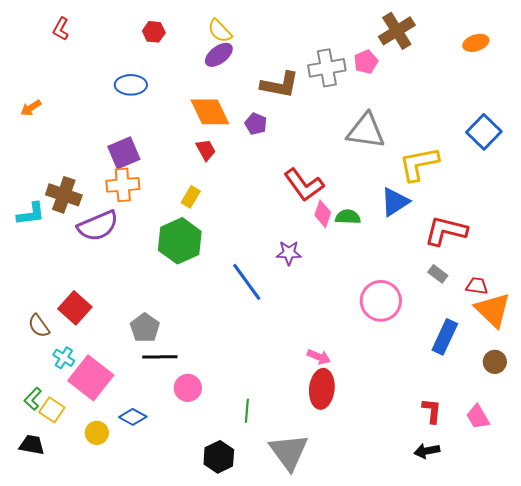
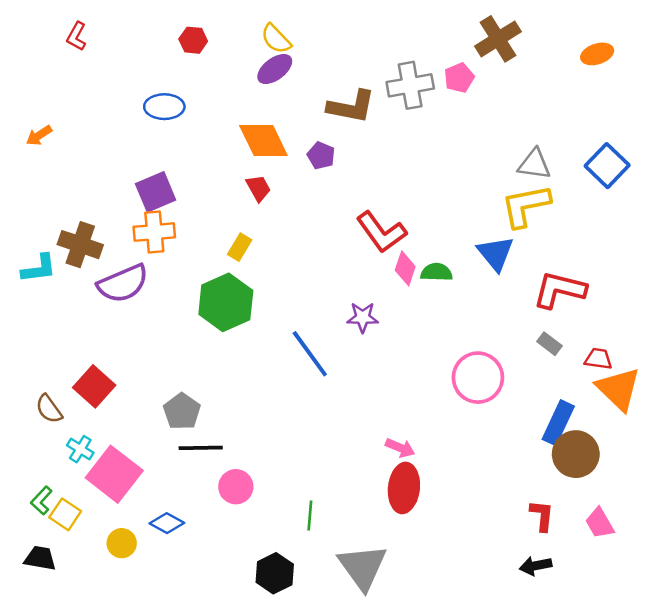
gray triangle: (366, 131) -> (534, 164), moved, size x0.7
blue triangle: (395, 202) -> (495, 253), turned -36
brown circle: (495, 362) -> (576, 454), moved, size x1.6

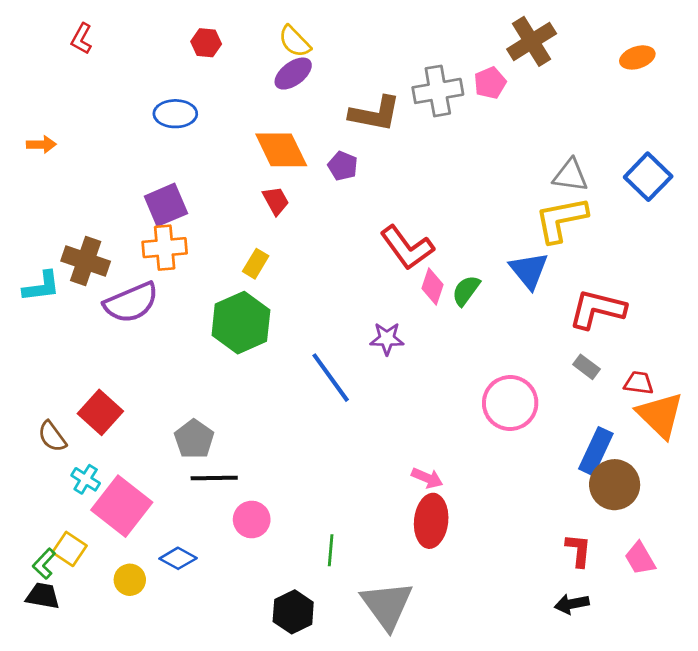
orange arrow: (39, 135) -> (41, 145), turned -148
green semicircle: (437, 272) -> (466, 290), turned -56
green L-shape: (41, 501) -> (44, 564), moved

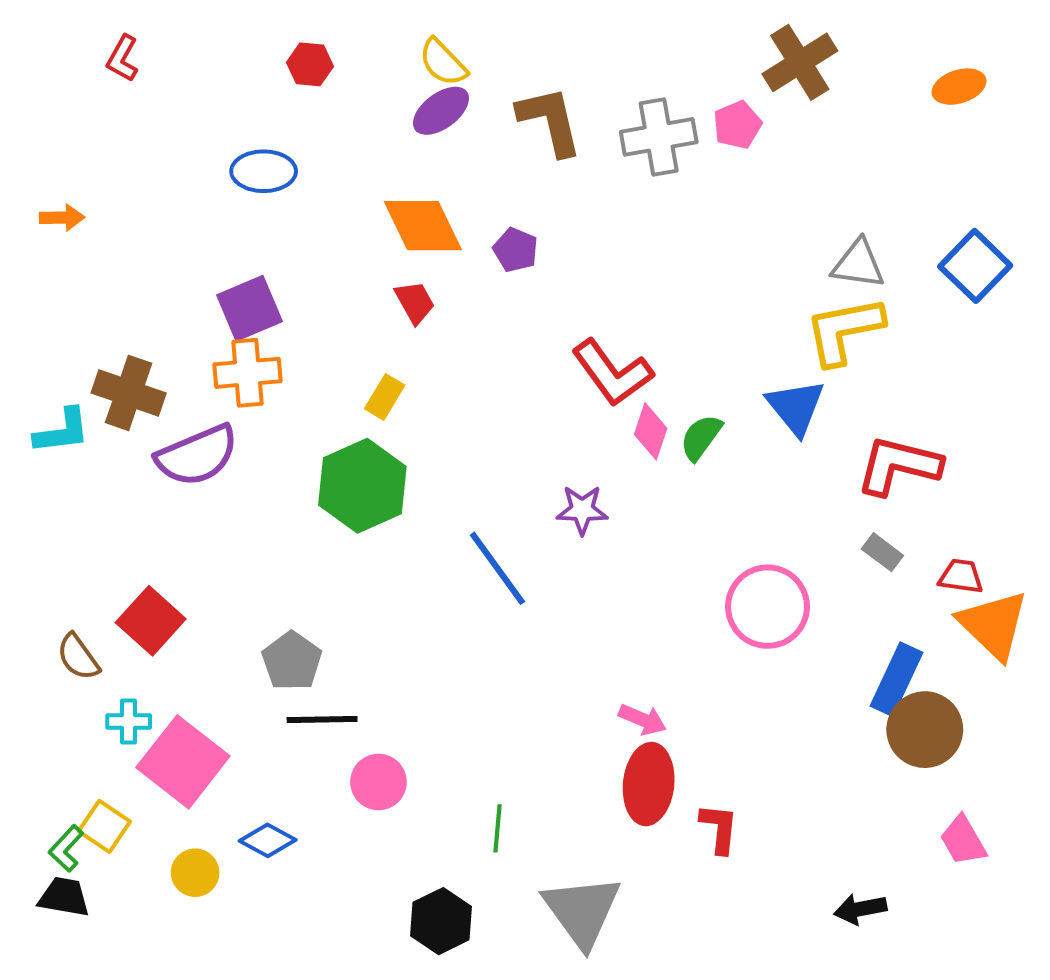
brown L-shape: (375, 114) -> (550, 121), moved, turned -114
cyan cross: (86, 479) -> (129, 722), turned -32
red L-shape: (578, 550) -> (719, 828), moved

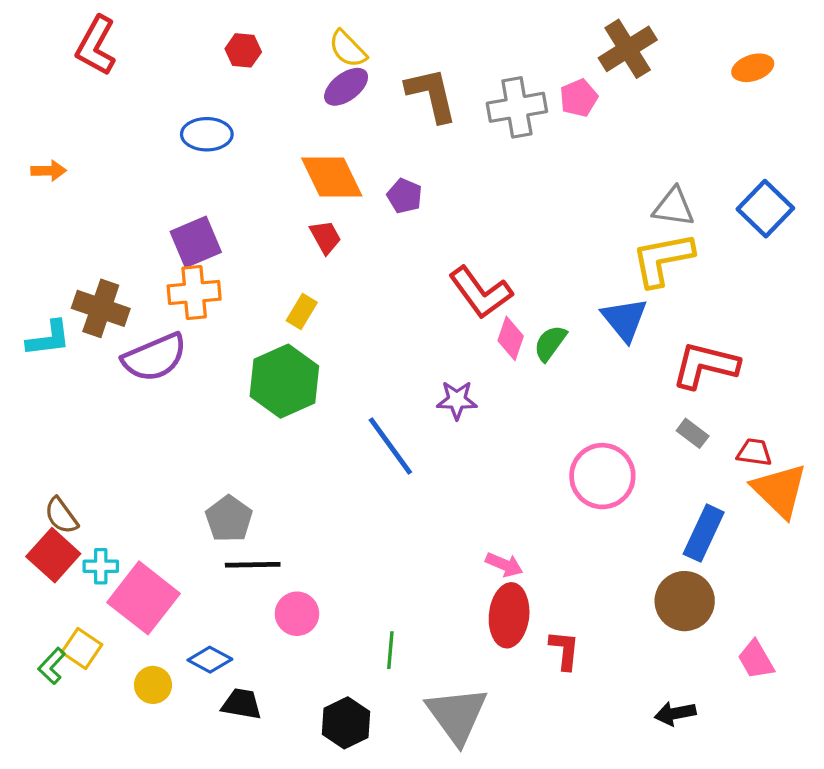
red L-shape: (123, 58) -> (96, 46), size x1.6
red square: (151, 621) -> (53, 555), moved
brown circle: (925, 730) -> (685, 601), moved
black trapezoid: (64, 897) -> (242, 704), moved

